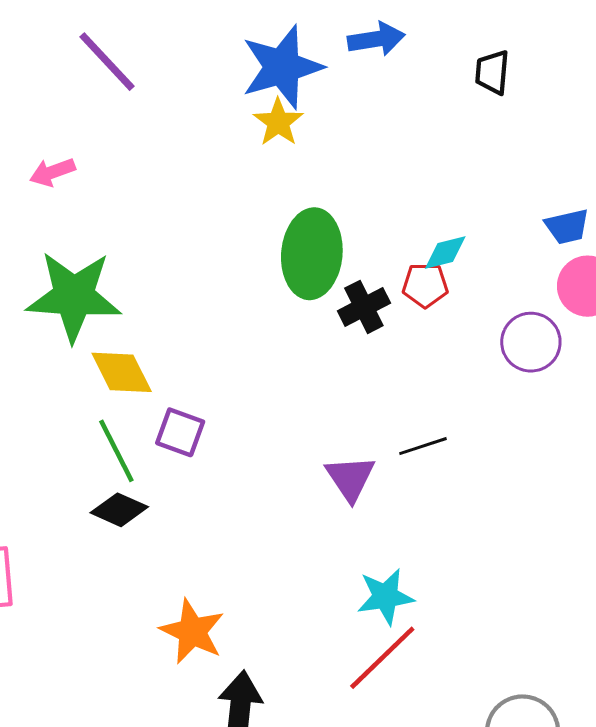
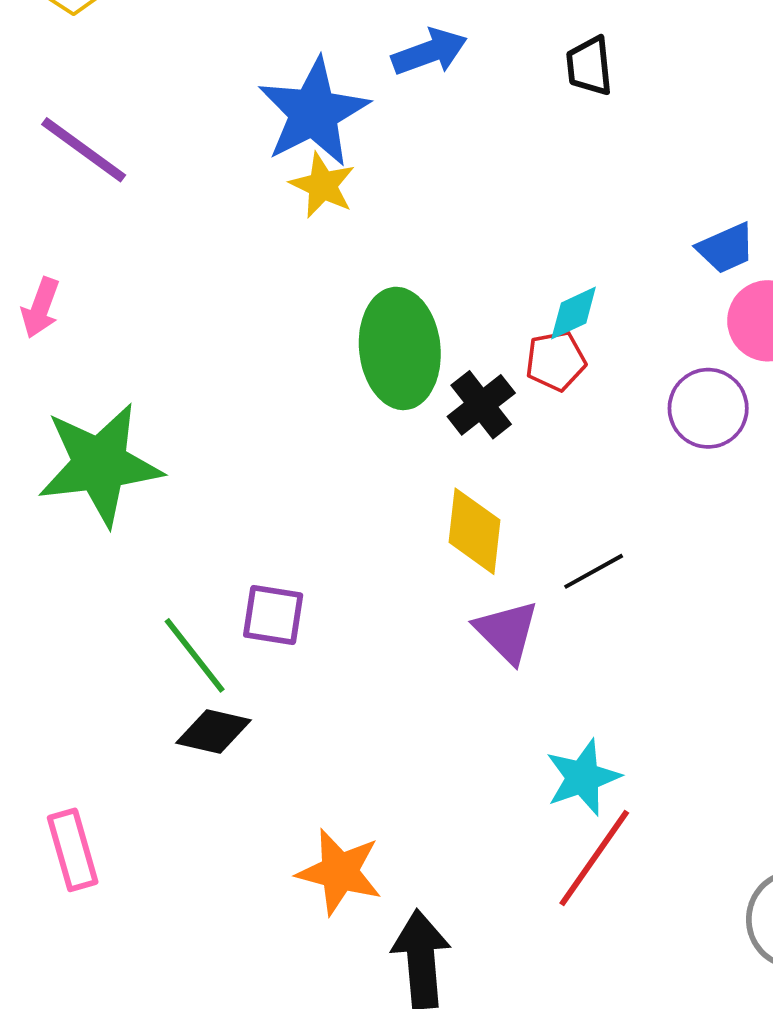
pink arrow: (52, 172) -> (40, 308), turned -39
yellow diamond: (122, 372) -> (475, 531), moved, turned 44

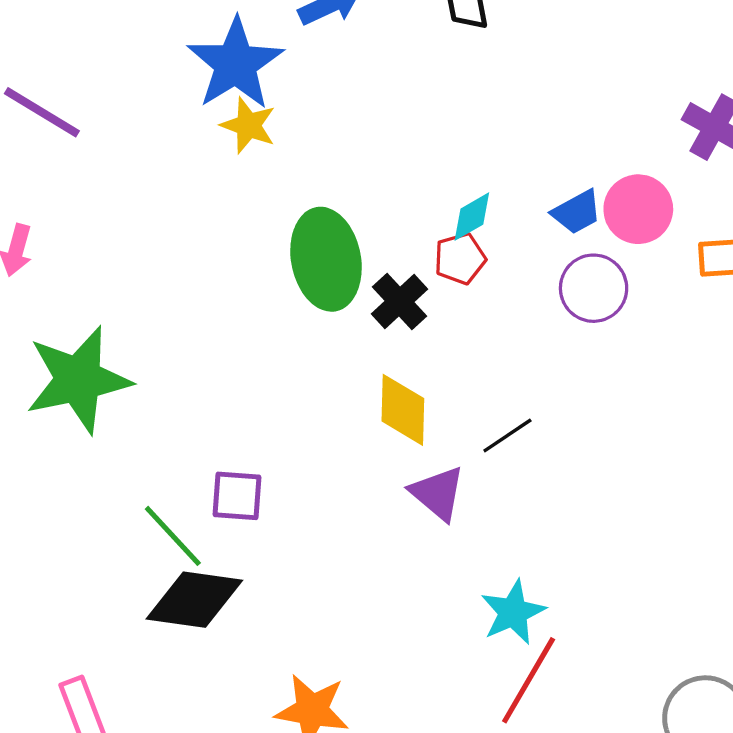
blue trapezoid: (726, 248) -> (577, 212), moved
black diamond: (213, 732) -> (194, 600), size x1.5

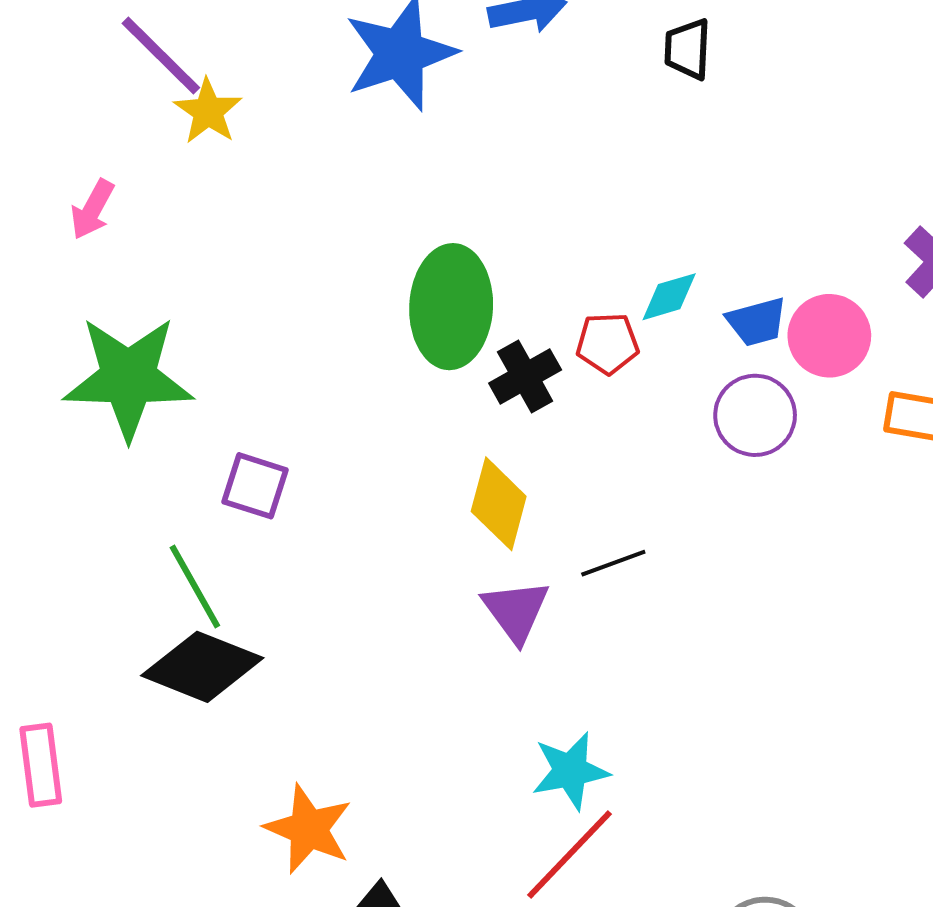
yellow star: (248, 125) -> (208, 111), moved
cyan diamond: (472, 217) -> (669, 297), moved
purple square: (237, 496) -> (255, 486), moved

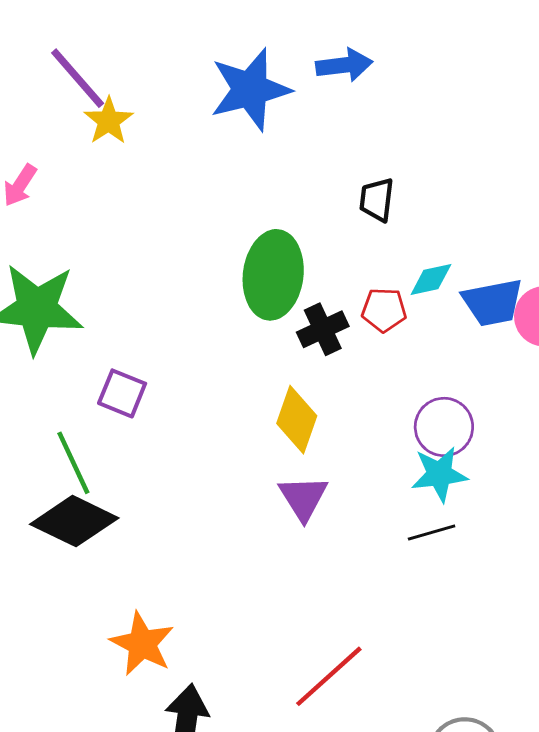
black trapezoid: (688, 49) -> (377, 200), moved
blue trapezoid: (757, 322) -> (493, 302), size x1.4
purple circle: (755, 415) -> (444, 427), moved
black line: (613, 563) -> (432, 533), moved
cyan star: (570, 771) -> (439, 474), moved

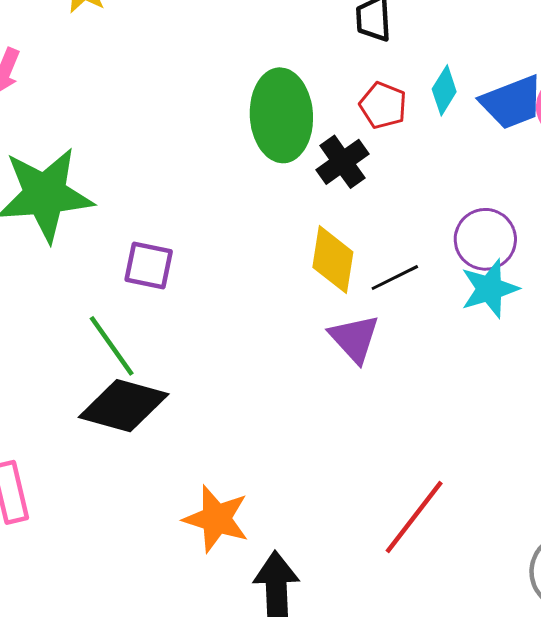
cyan diamond: (431, 279) -> (444, 90), turned -36
red pentagon: (384, 310) -> (383, 105), moved, turned 30
black line: (432, 533) -> (395, 278), moved

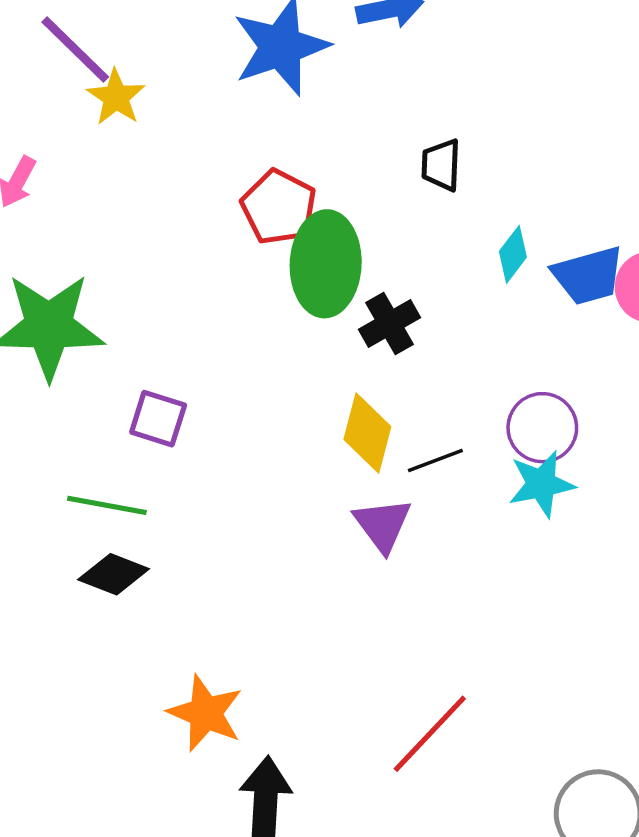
red pentagon: (383, 105) -> (279, 207), moved, size x1.4
green line: (112, 346) -> (107, 505), turned -50
black diamond: (124, 406) -> (114, 574), size x0.7

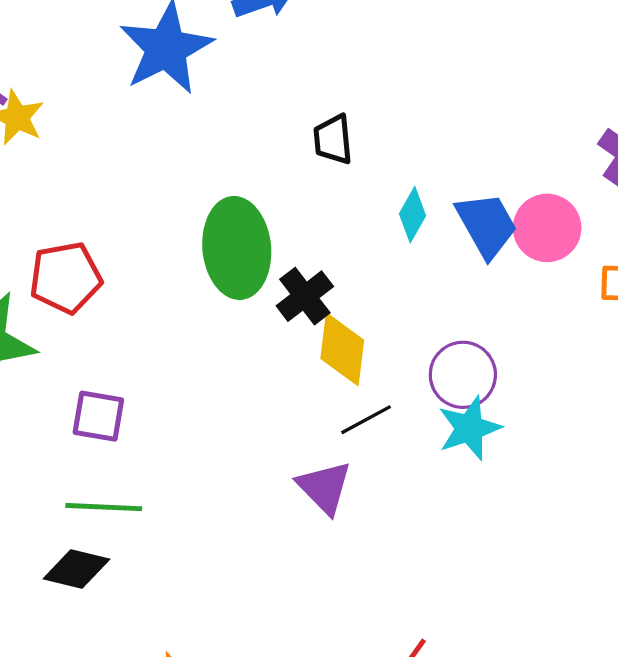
red pentagon: (279, 207) -> (66, 278), moved, turned -30
blue trapezoid: (588, 275) -> (487, 225), turned -96
yellow diamond: (367, 433) -> (342, 349), moved
green line: (107, 505) -> (104, 507), moved

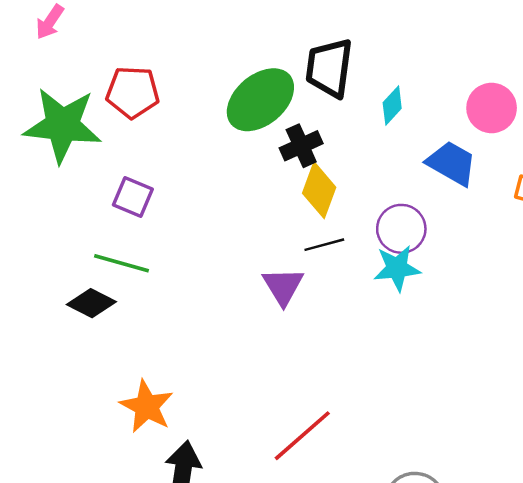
black trapezoid: (333, 139) -> (329, 68), moved, size x1.6
blue trapezoid: (487, 225) -> (452, 163), moved, turned -44
pink circle: (547, 228) -> (492, 108), moved
green ellipse: (237, 248) -> (260, 100), turned 42

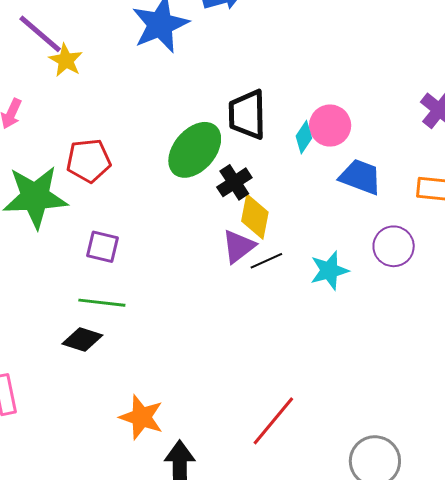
pink circle: (492, 108) -> (330, 126), moved
purple circle: (401, 229) -> (394, 246), moved
purple triangle: (283, 286) -> (239, 246), moved, turned 33

